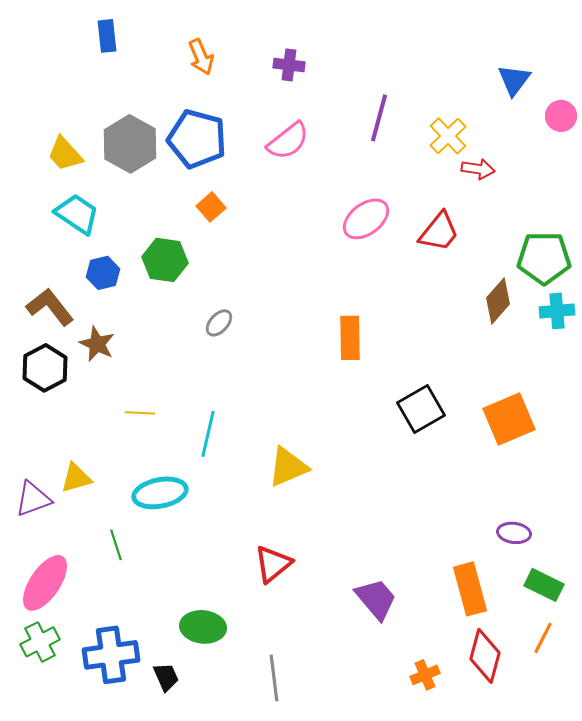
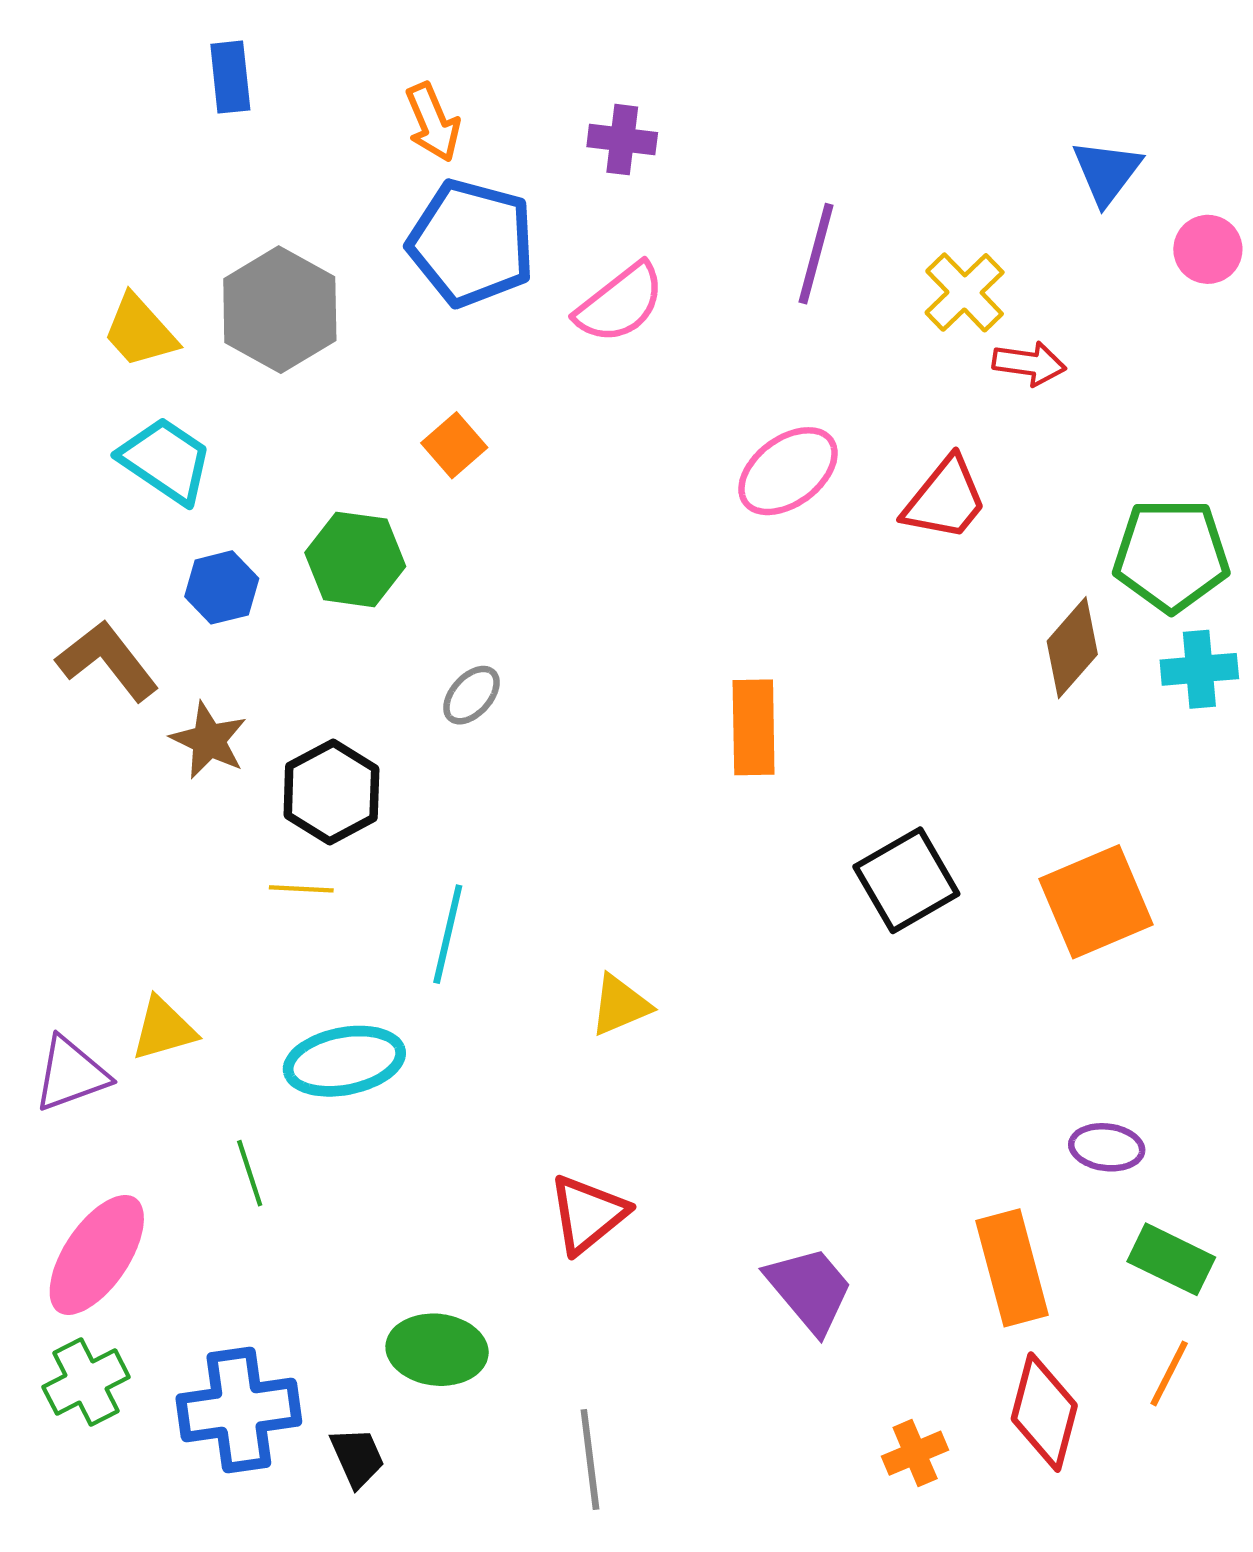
blue pentagon: (197, 139) -> (471, 243), moved
black hexagon: (45, 368) -> (331, 792), moved
yellow triangle: (288, 467) -> (620, 1005), size x0.7

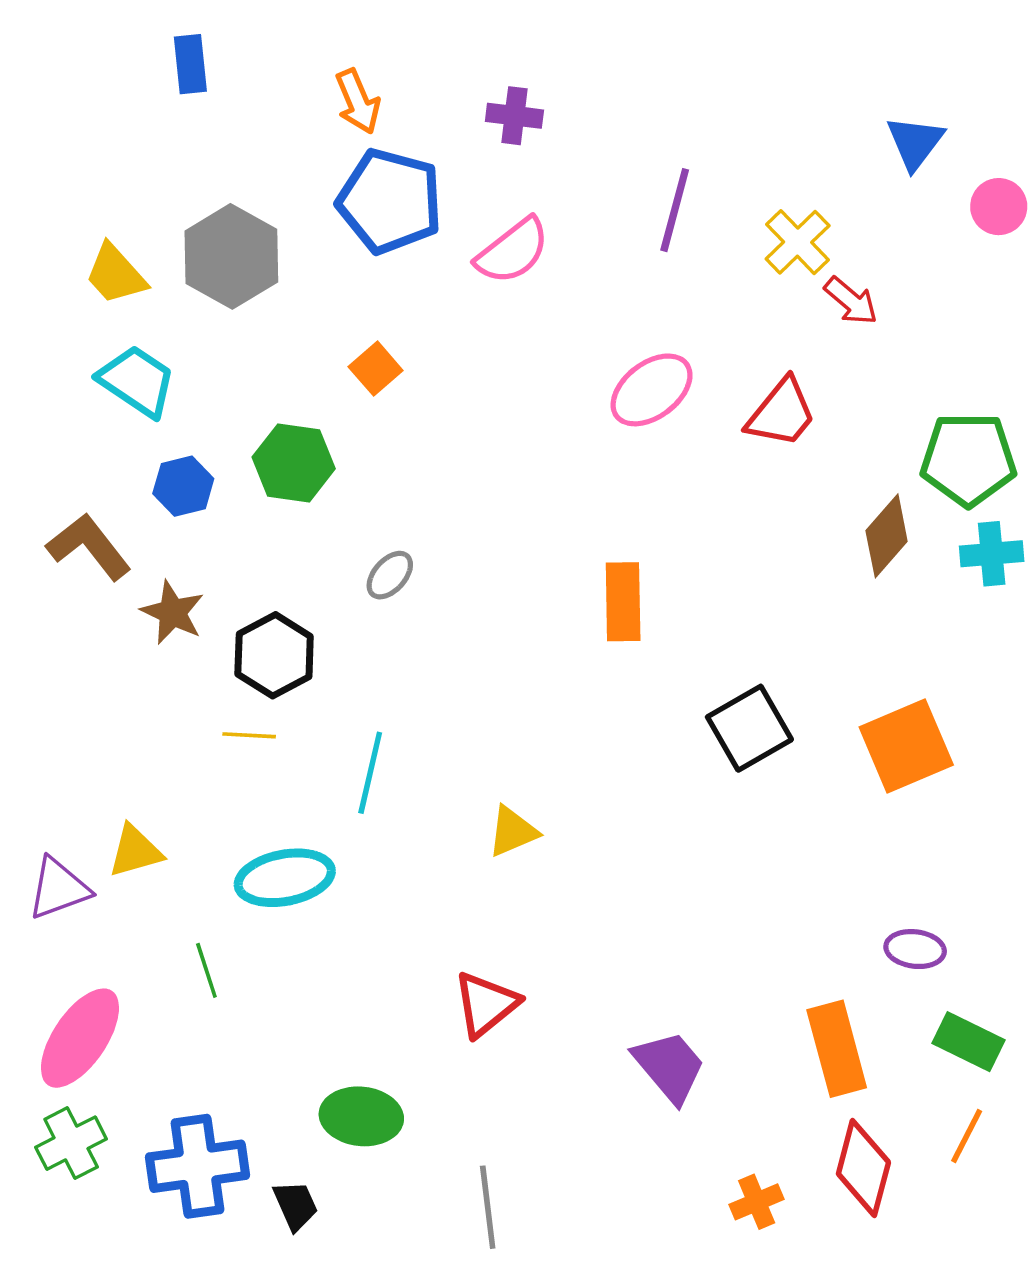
red arrow: (1029, 363) -> (851, 301), turned 32

